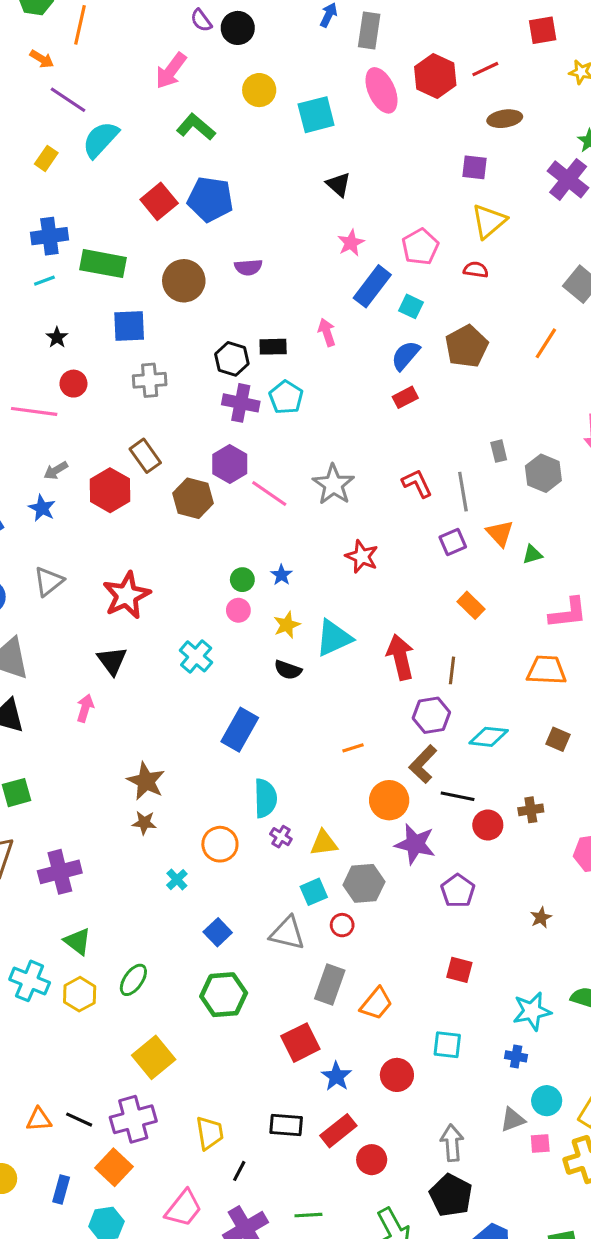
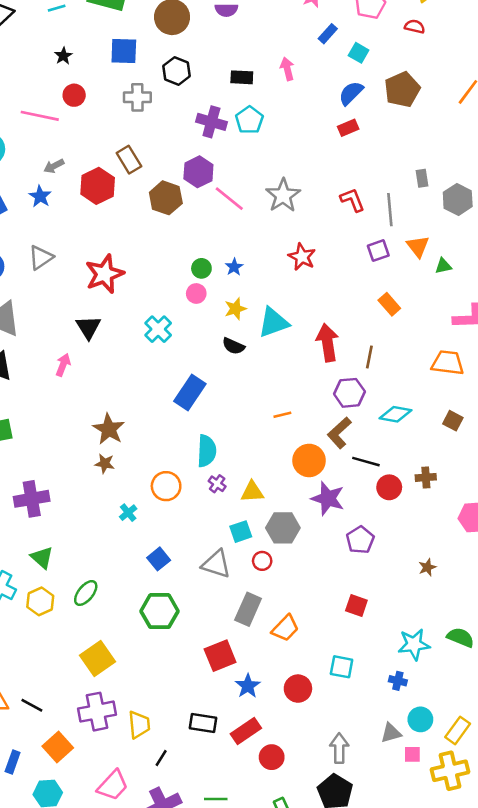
blue rectangle: (372, 286) -> (328, 34), size x0.6
black hexagon: (232, 359) -> (177, 71), moved
purple cross: (133, 1119) -> (97, 712), moved

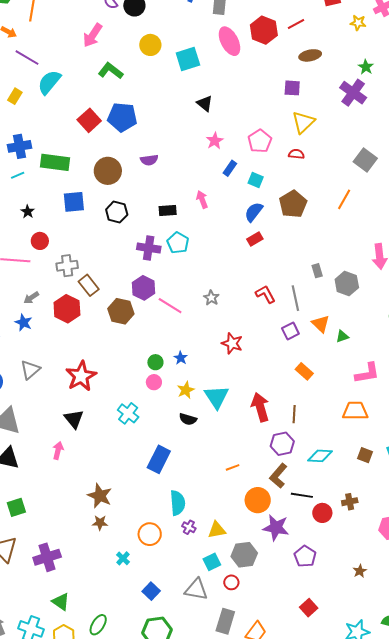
gray cross: (137, 97) -> (67, 266), moved
gray star: (283, 195) -> (211, 298), size x0.6
cyan triangle: (273, 322) -> (217, 397), turned -36
red square: (356, 606) -> (309, 608), turned 36

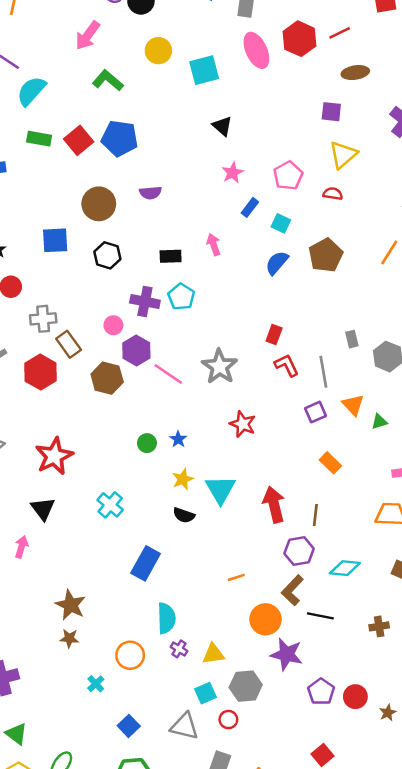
green rectangle: (55, 162) -> (39, 139), moved, size x0.7
red rectangle: (255, 239) -> (274, 335), moved, turned -42
gray star: (211, 298) -> (220, 367), size x1.8
pink circle: (154, 382) -> (113, 325), moved
red circle: (322, 513) -> (355, 697), moved

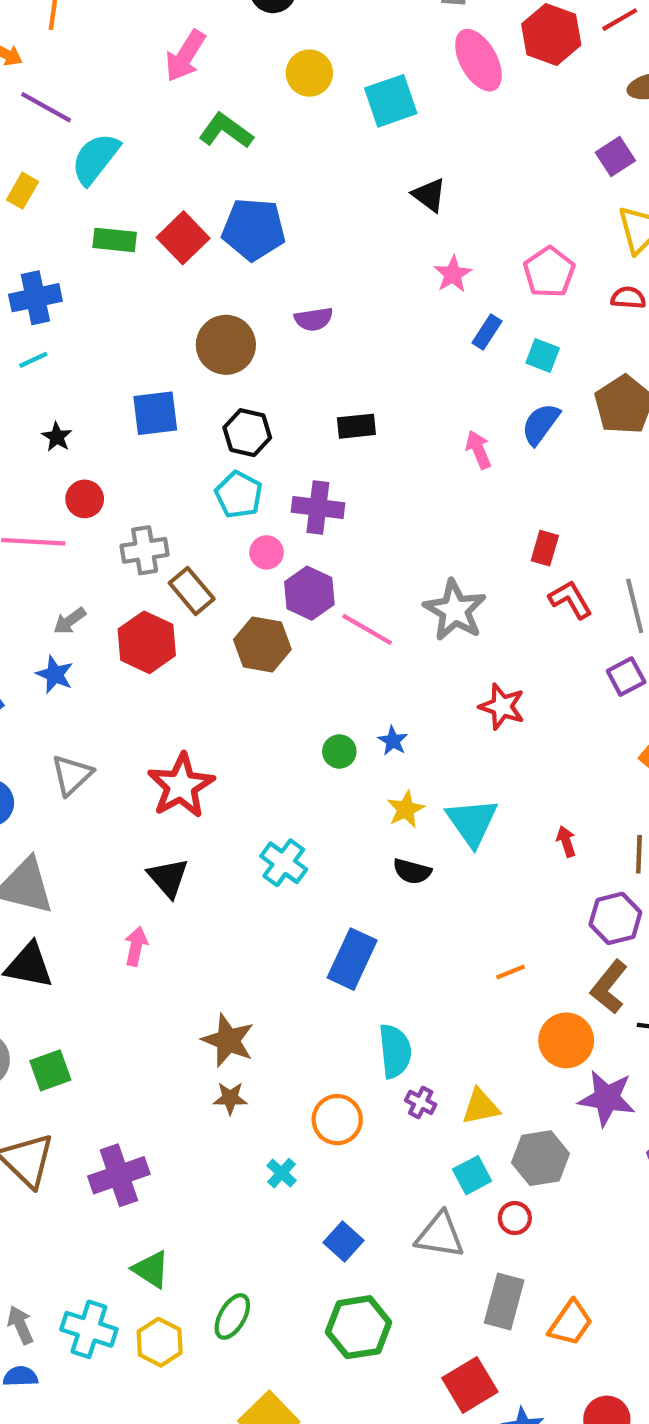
purple square: (331, 112) -> (615, 156), turned -35
pink arrow: (214, 245) -> (478, 450), moved
cyan pentagon: (181, 297) -> (239, 495), moved
red arrow: (274, 505) -> (566, 841), size x0.5

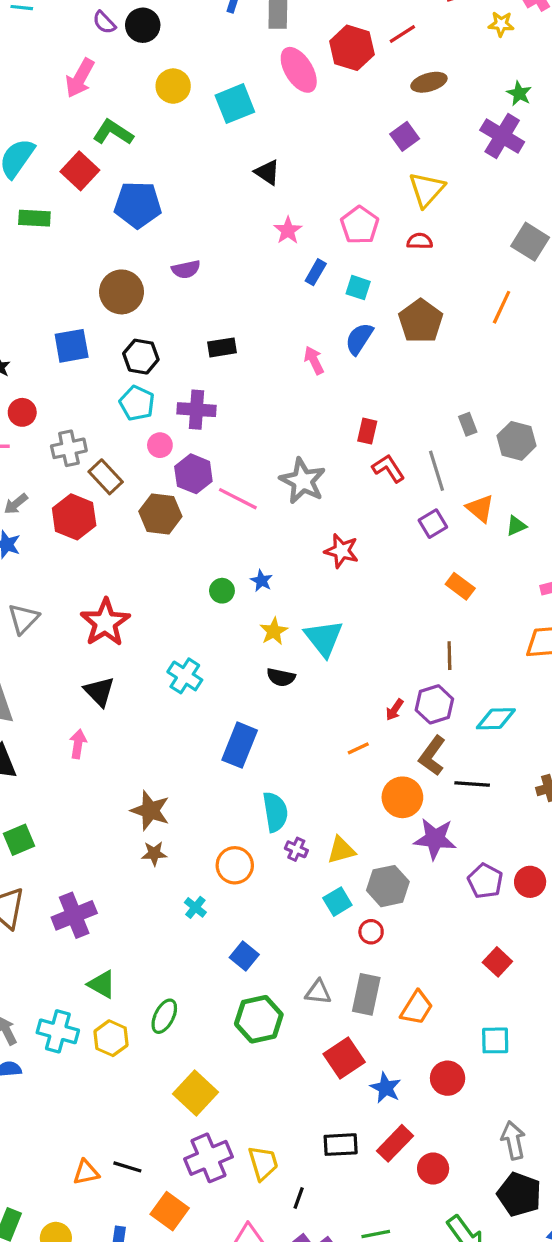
red square: (183, 238) -> (80, 171), moved
red arrow: (566, 841) -> (395, 710), moved, turned -125
gray triangle: (440, 1235) -> (318, 992), moved, size x0.7

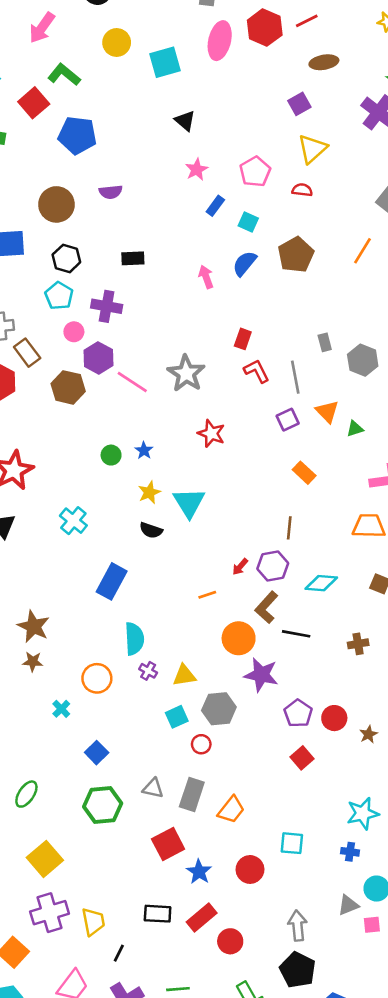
pink ellipse: (299, 70) -> (220, 41), turned 39
red square: (497, 962) -> (302, 758), moved

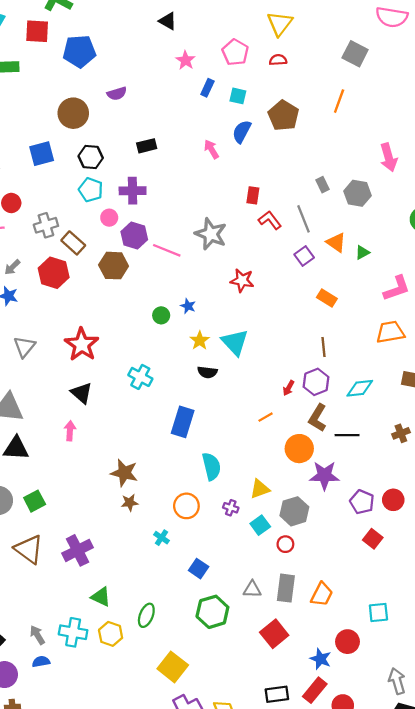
red square: (34, 103) -> (37, 31), turned -35
purple cross: (148, 671) -> (231, 508), moved
blue star: (199, 872) -> (321, 659), moved

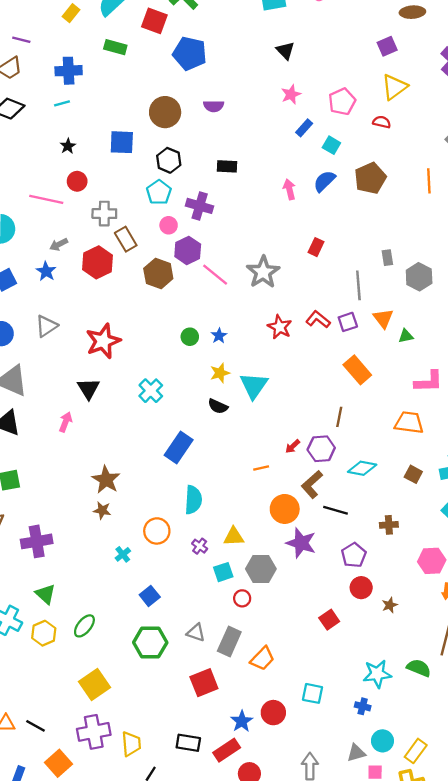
orange line: (339, 101) -> (429, 181), turned -40
red L-shape: (270, 220) -> (318, 319), moved, turned -30
orange rectangle: (327, 298) -> (357, 370), size x1.4
purple pentagon: (362, 502) -> (354, 555), moved

